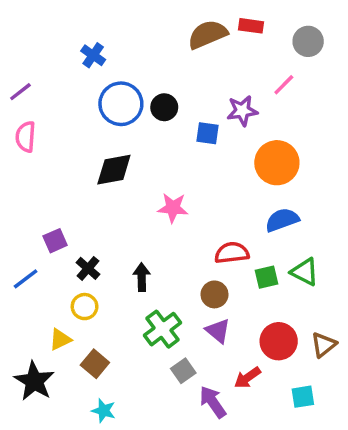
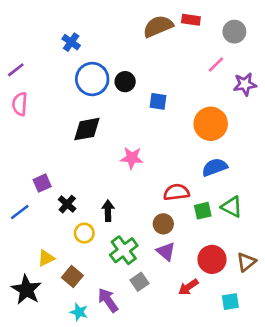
purple star: (242, 111) -> (245, 84), moved
yellow circle: (85, 307) -> (84, 233), moved
purple arrow: (213, 402) -> (108, 300), moved

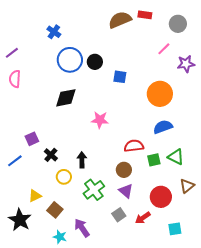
brown triangle: (246, 262) -> (187, 186), moved
gray square: (140, 282) -> (119, 215), moved

